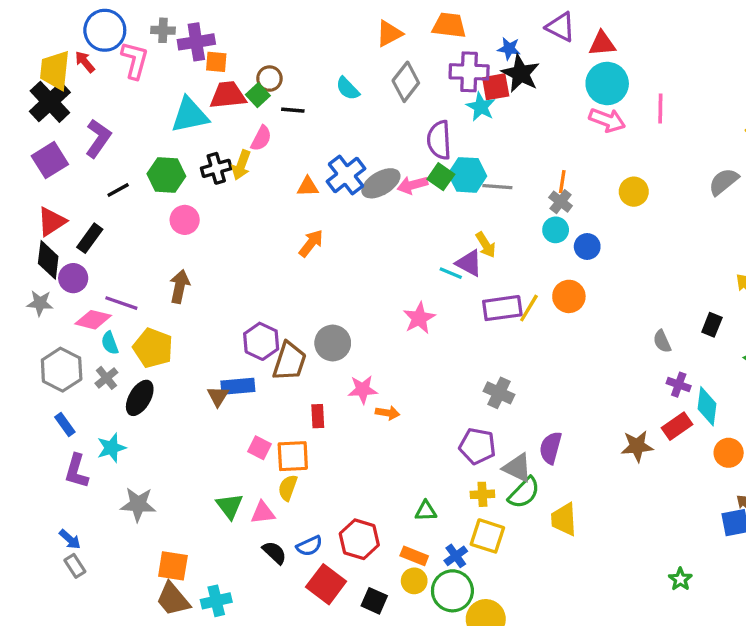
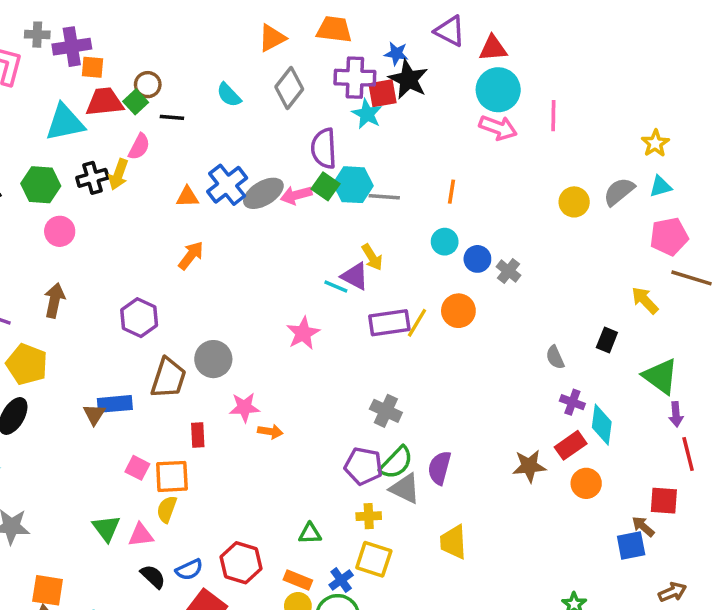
yellow circle: (634, 192) -> (574, 202), moved
gray cross: (561, 202) -> (509, 271), moved
purple hexagon: (261, 341) -> (139, 318), moved
orange circle: (729, 453) -> (586, 483), moved
green semicircle: (524, 493) -> (396, 463), moved

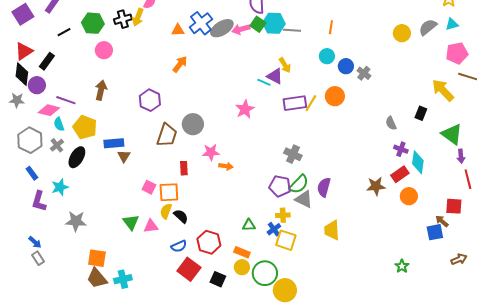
yellow arrow: (645, 300) -> (443, 90), size x1.4
blue rectangle: (115, 404) -> (114, 143), moved
black semicircle: (153, 577) -> (181, 216), moved
blue cross: (341, 580) -> (274, 229), moved

